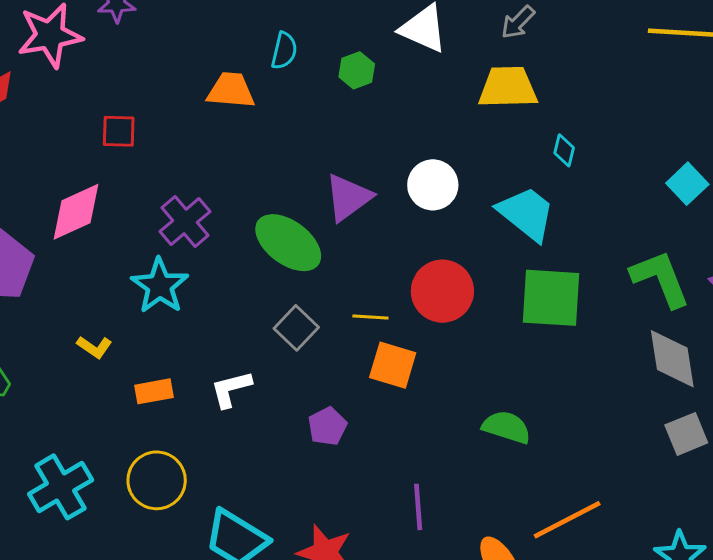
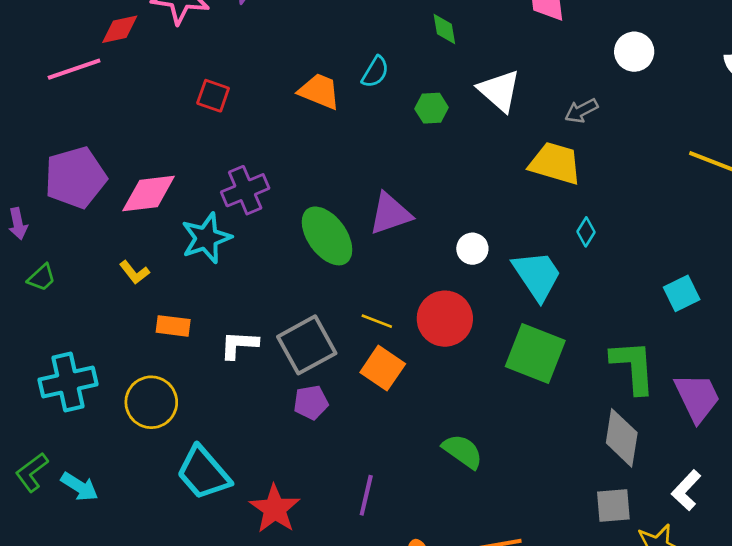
white circle: (433, 185) -> (472, 249), moved, size x0.7
pink diamond: (76, 212) -> (149, 193), moved
gray square: (296, 328) -> (307, 345), moved, size x1.5

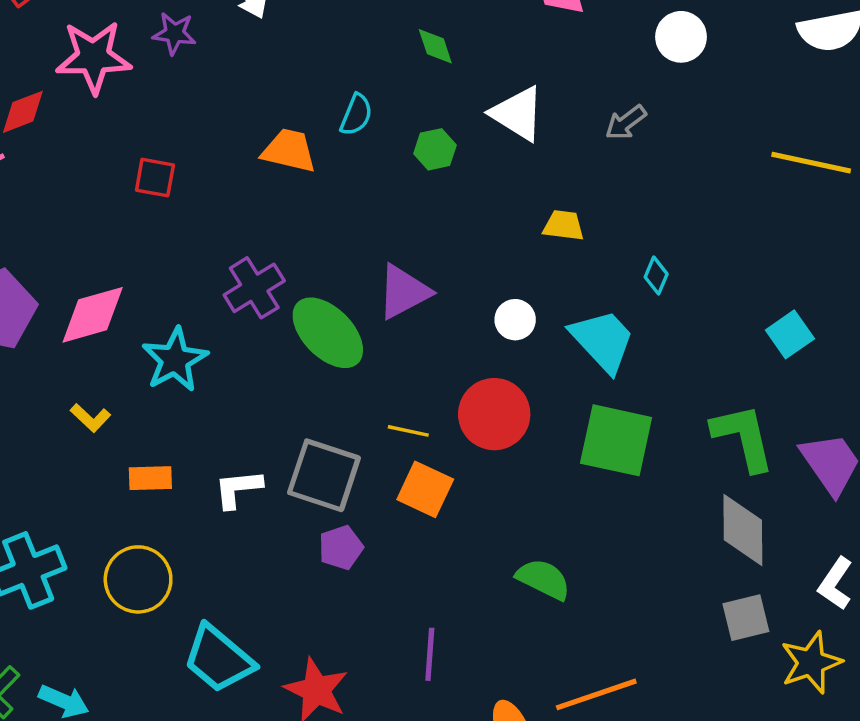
yellow trapezoid: (555, 163) -> (564, 225), moved, size x0.6
purple cross: (245, 190) -> (254, 288), moved
gray square: (307, 345) -> (324, 475), turned -34

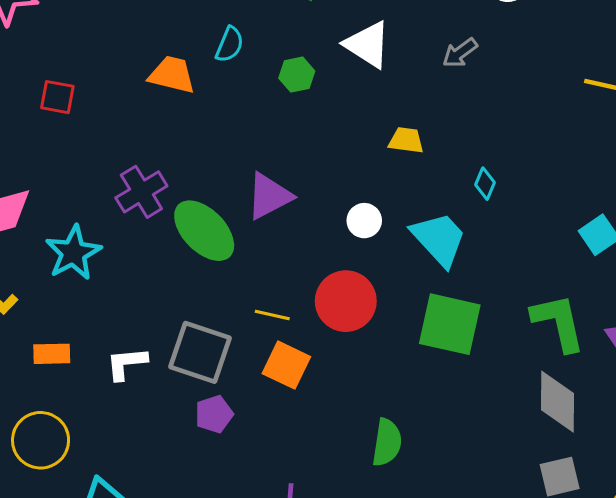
green semicircle: (543, 579) -> (387, 442), turned 72

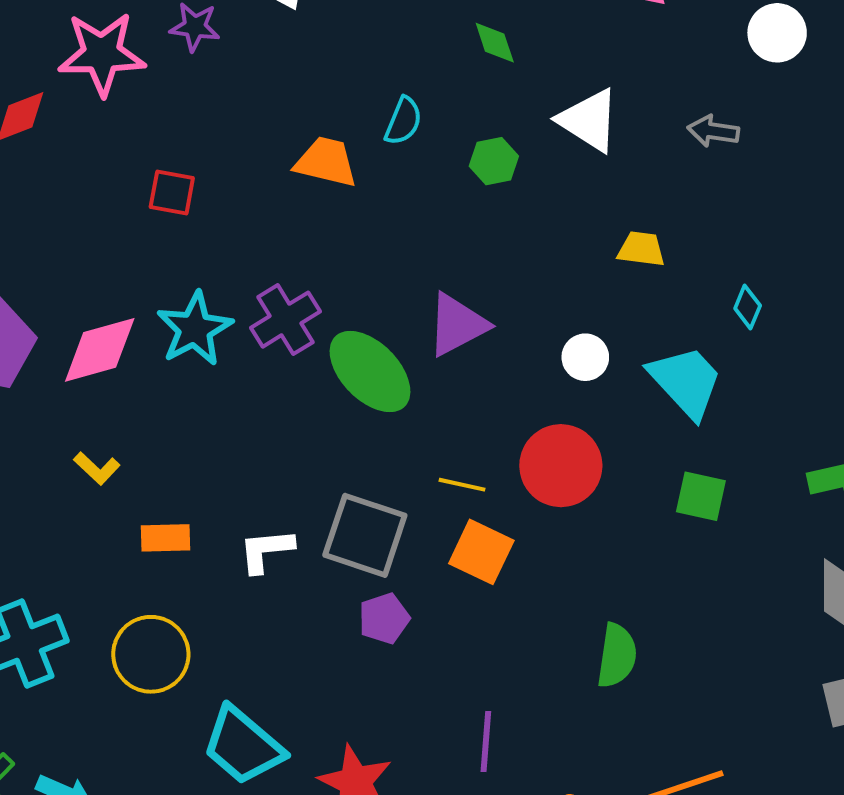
gray arrow: (460, 53) -> (713, 131), turned 45
cyan star: (73, 253) -> (195, 329), moved
green square: (450, 324) -> (701, 496), size x0.6

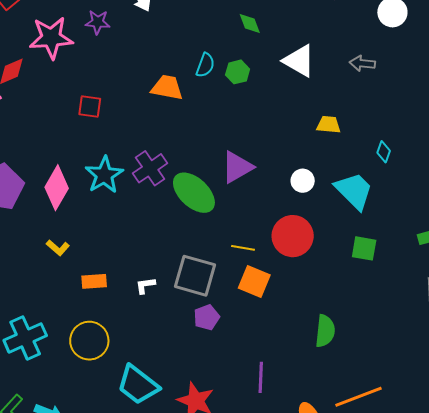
green hexagon: (494, 161) -> (238, 72), moved
pink diamond: (100, 350) -> (57, 188), turned -42
white L-shape: (266, 550) -> (145, 286), size x0.7

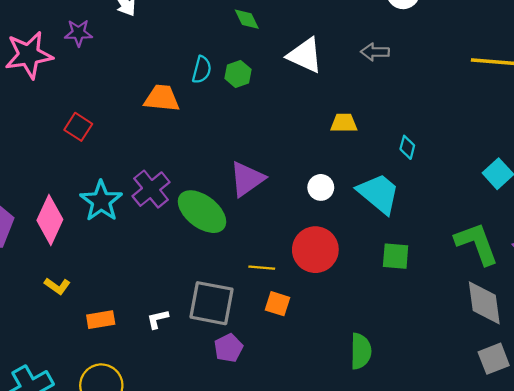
red square: (90, 106) -> (78, 127), turned 30
orange square: (254, 282) -> (278, 304), size x0.7

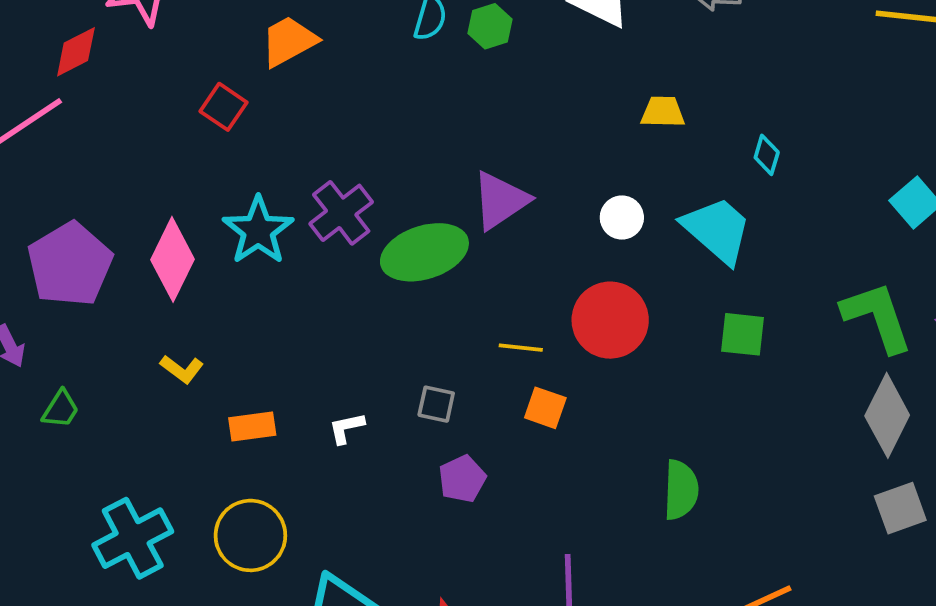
orange trapezoid: (162, 98) -> (289, 41), moved, turned -36
green ellipse: (202, 212) -> (424, 252), turned -57
gray square: (211, 303) -> (436, 404), size x0.5
gray diamond: (484, 303) -> (887, 415), turned 33

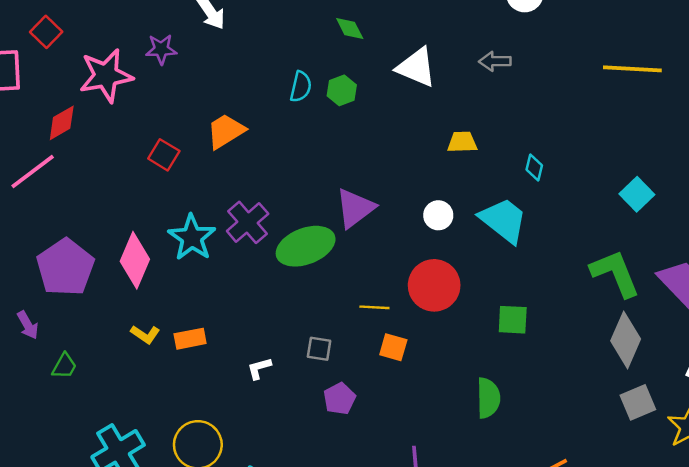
orange trapezoid: (289, 41) -> (226, 131), moved
green square: (742, 334) -> (513, 320), moved
orange rectangle: (252, 426) -> (190, 339), moved

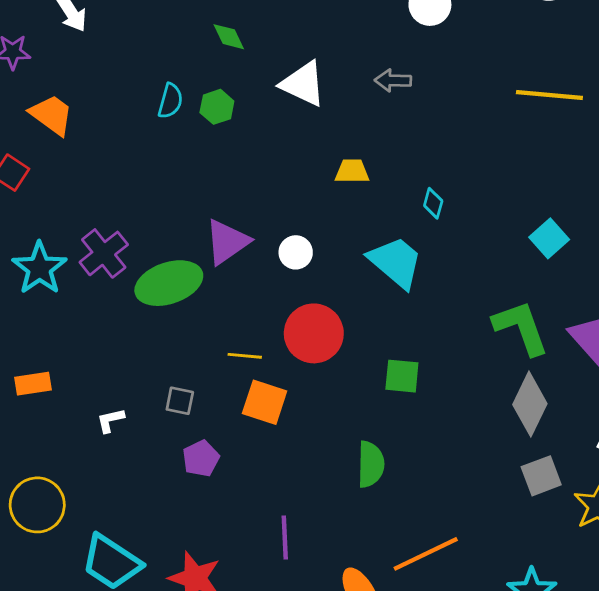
orange trapezoid: (226, 131) -> (52, 115), moved, turned 66
white circle: (438, 215) -> (296, 252), moved
orange square: (393, 347) -> (265, 402), size x1.4

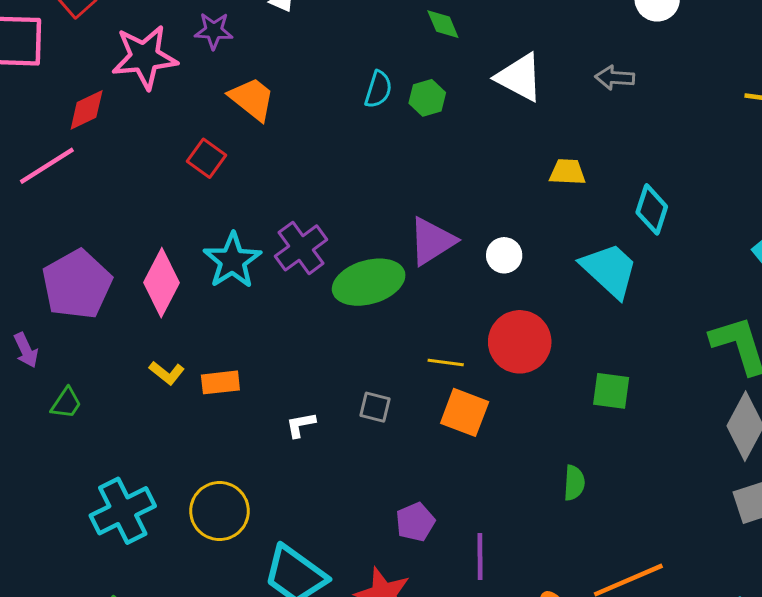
cyan diamond: (433, 203) -> (652, 209), size x1.5
purple pentagon: (201, 458) -> (415, 522), moved
green semicircle: (371, 464) -> (574, 483), size x0.7

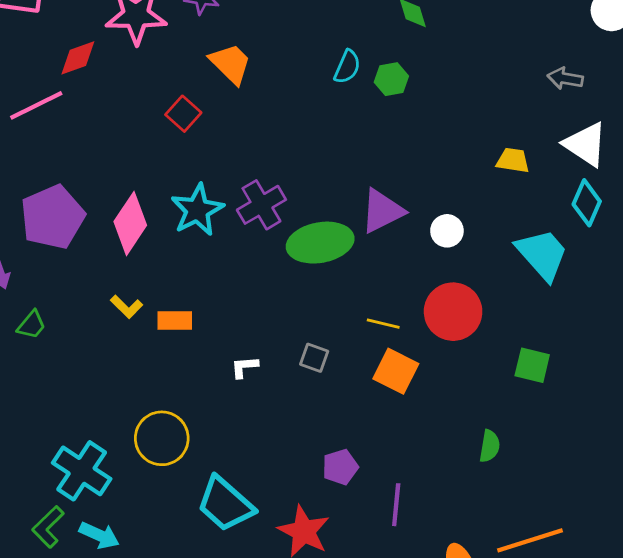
white triangle: (519, 77) -> (586, 144), moved
cyan cross: (123, 511) -> (82, 471), moved, turned -36

